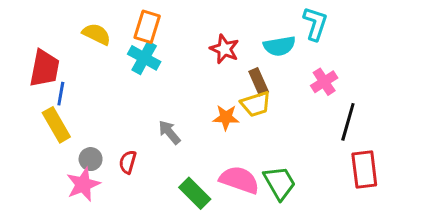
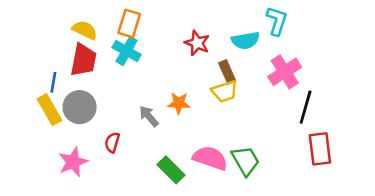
red trapezoid: (44, 68) -> (83, 60), moved
pink cross: (324, 82) -> (285, 72), size x1.4
orange star: (226, 117) -> (179, 103), moved
gray circle: (91, 159) -> (80, 107), moved, size x1.6

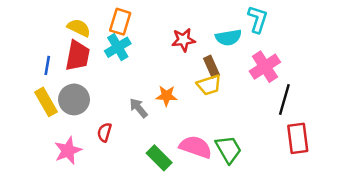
red star: (197, 43) -> (183, 40), turned -30
cyan cross: (127, 51) -> (118, 47), turned 30
blue line: (53, 82) -> (47, 65), moved

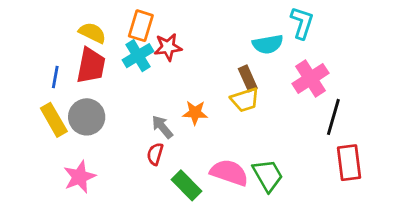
red star: (183, 40) -> (168, 47), moved
red semicircle: (104, 132) -> (155, 154), moved

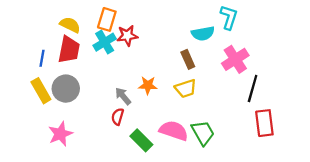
yellow trapezoid: (245, 100) -> (186, 89), moved

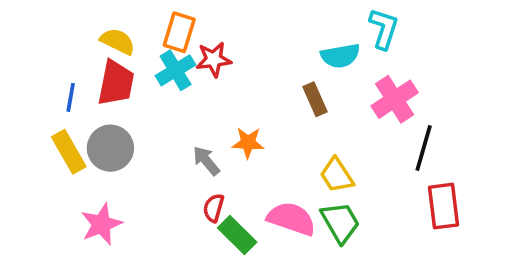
yellow trapezoid: (186, 89) -> (337, 175), moved, turned 75
red semicircle: (118, 117) -> (214, 208), moved

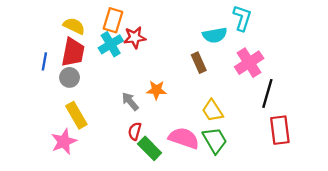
gray circle: (110, 148) -> (70, 77), moved, size x0.7
yellow rectangle: (69, 152) -> (76, 115), moved

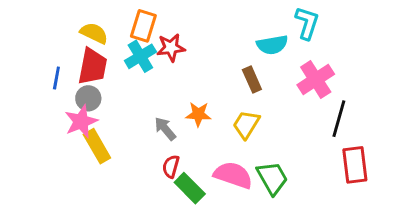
yellow trapezoid: (212, 111) -> (246, 124), moved, turned 65
pink star: (64, 141) -> (81, 121), moved

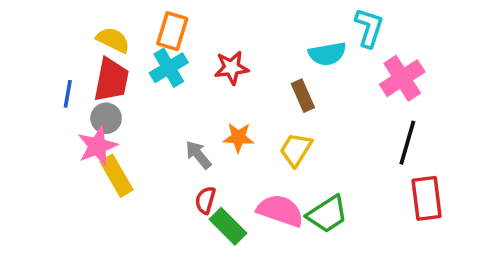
red star: (171, 48) -> (231, 68), moved
pink cross: (316, 79) -> (402, 78), moved
green trapezoid: (272, 178) -> (327, 214), turned 87

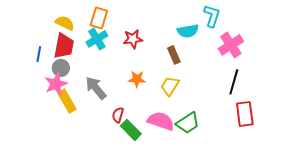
gray arrow: (198, 155) -> (96, 88), moved, size x1.4

